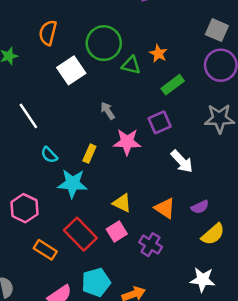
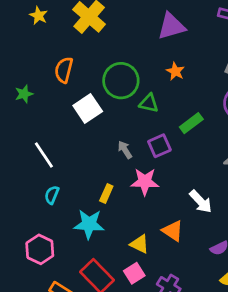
orange star: (158, 53) -> (175, 71), moved
purple square: (160, 122) -> (159, 146), moved
cyan semicircle: (49, 155) -> (52, 195), moved, turned 66
orange triangle: (165, 208) -> (173, 231), moved

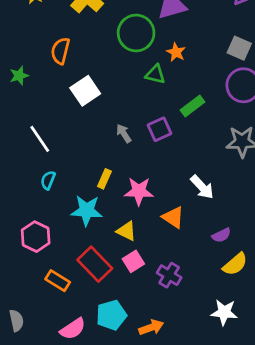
green circle: (121, 81) -> (136, 33), moved
green triangle: (149, 103) -> (155, 74), moved
pink star: (145, 182) -> (139, 191), moved
yellow triangle: (140, 244) -> (126, 231), moved

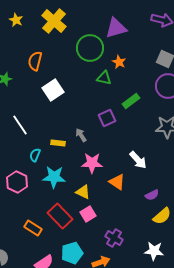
gray arrow: (124, 133) -> (81, 135), moved
yellow rectangle: (104, 179) -> (58, 143), moved, turned 72
cyan semicircle: (48, 180) -> (35, 155), moved
pink hexagon: (36, 237) -> (17, 182), moved
purple cross: (169, 275) -> (114, 238), moved

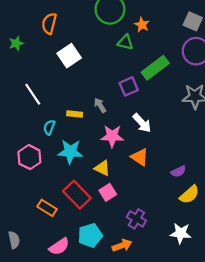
green rectangle: (131, 101) -> (155, 68), size x1.4
white arrow: (138, 160) -> (142, 123), moved

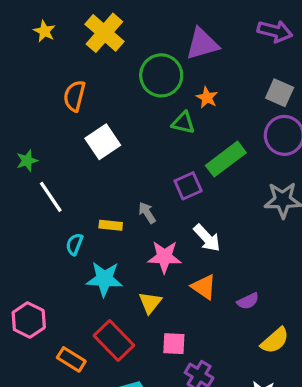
green star: (16, 43) -> (27, 161), moved
pink hexagon: (29, 157) -> (29, 320), moved
yellow triangle: (102, 168) -> (150, 303), turned 42
purple semicircle: (178, 171) -> (248, 301), moved
pink square: (108, 192) -> (174, 344), moved, turned 35

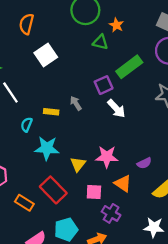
white arrow: (207, 238) -> (116, 109), moved
pink star: (164, 257) -> (107, 157), moved
orange triangle: (204, 287) -> (123, 183), moved

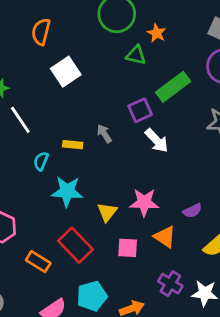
purple cross: (111, 213) -> (170, 284), moved

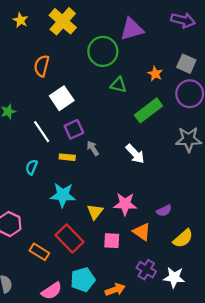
orange star: (157, 33) -> (155, 74), moved
purple square: (140, 110) -> (74, 129), moved
white line: (20, 120) -> (42, 132), moved
cyan semicircle: (41, 161) -> (32, 167), moved

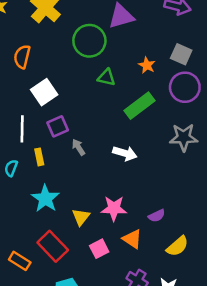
white line: (42, 132) -> (22, 129), turned 35
white arrow: (135, 154) -> (125, 153), turned -30
yellow rectangle: (67, 157) -> (39, 157), moved, turned 72
cyan star: (63, 195) -> (45, 199), turned 30
pink square: (112, 241) -> (99, 249), turned -30

